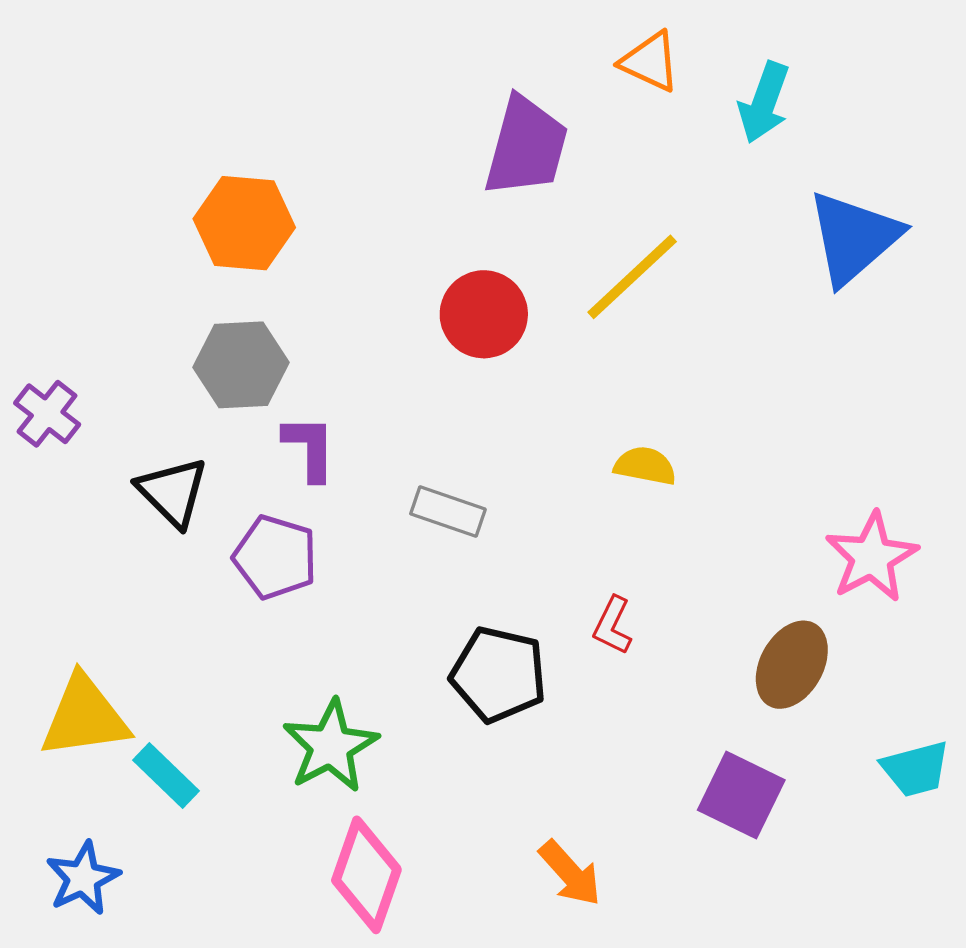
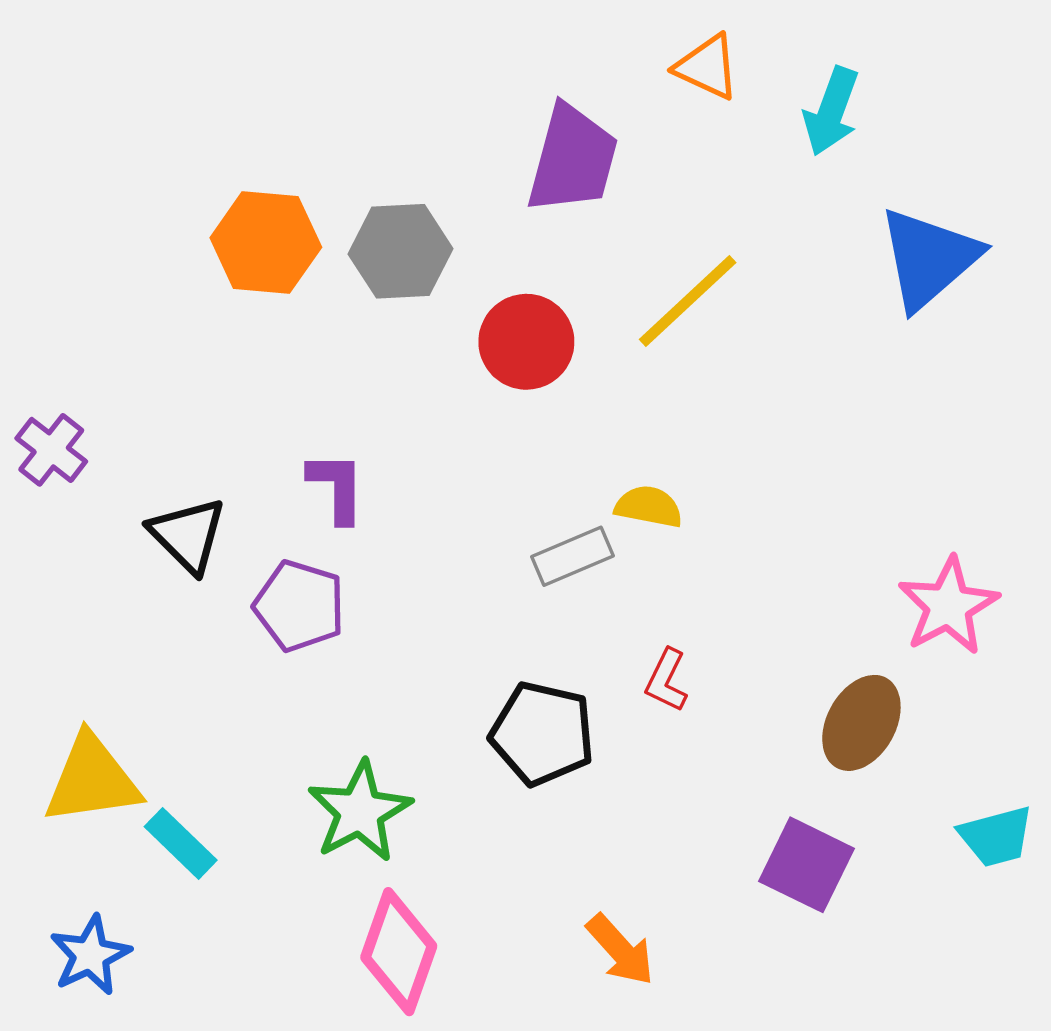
gray hexagon: (241, 365) -> (401, 251), moved
yellow semicircle: (645, 466) -> (649, 507), moved
gray rectangle: (448, 511) -> (572, 556), moved, turned -42

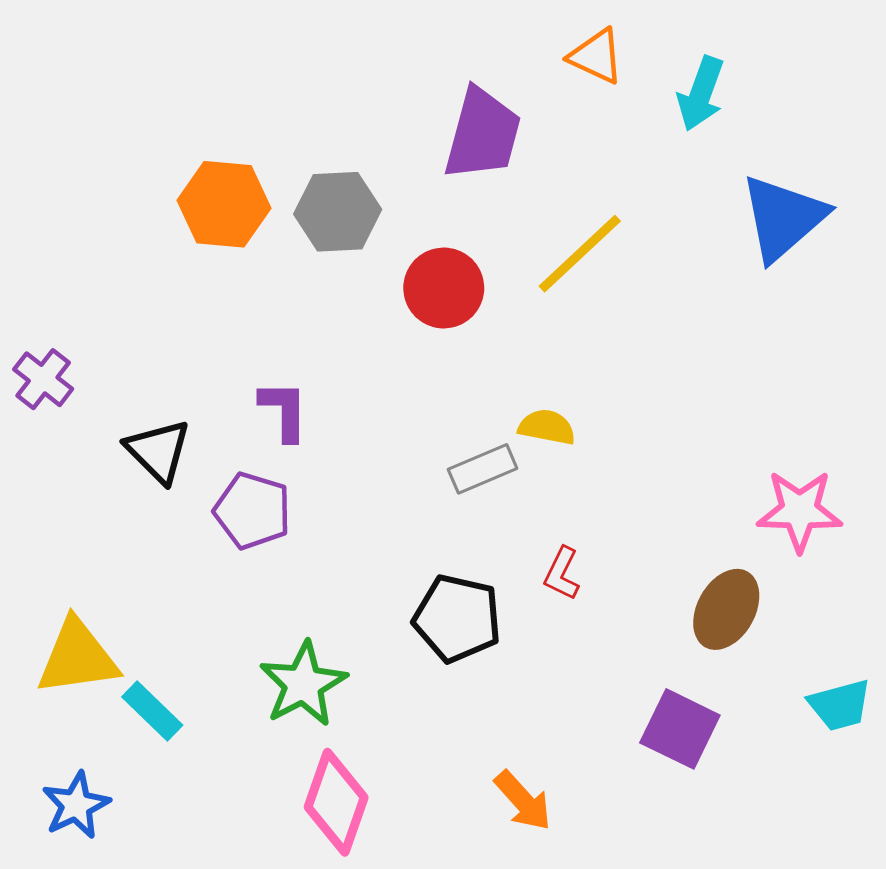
pink star: (948, 606) -> (800, 511), turned 30

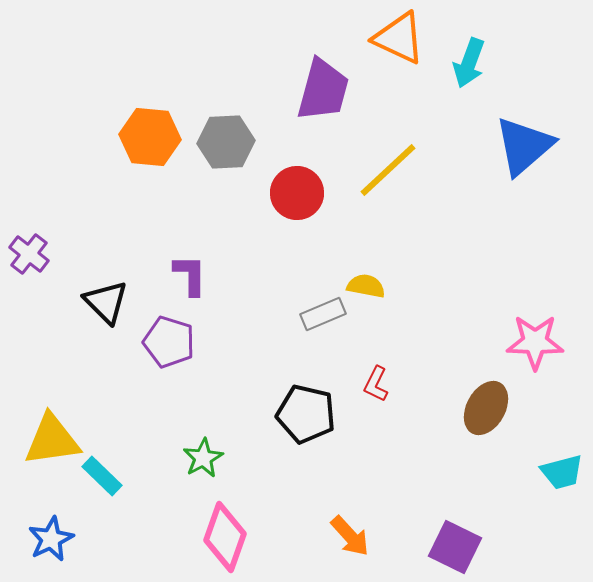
orange triangle: (596, 56) -> (399, 38), size x1.4
green star: (303, 684) -> (203, 458), size x0.7
purple square: (680, 729) -> (455, 547), moved

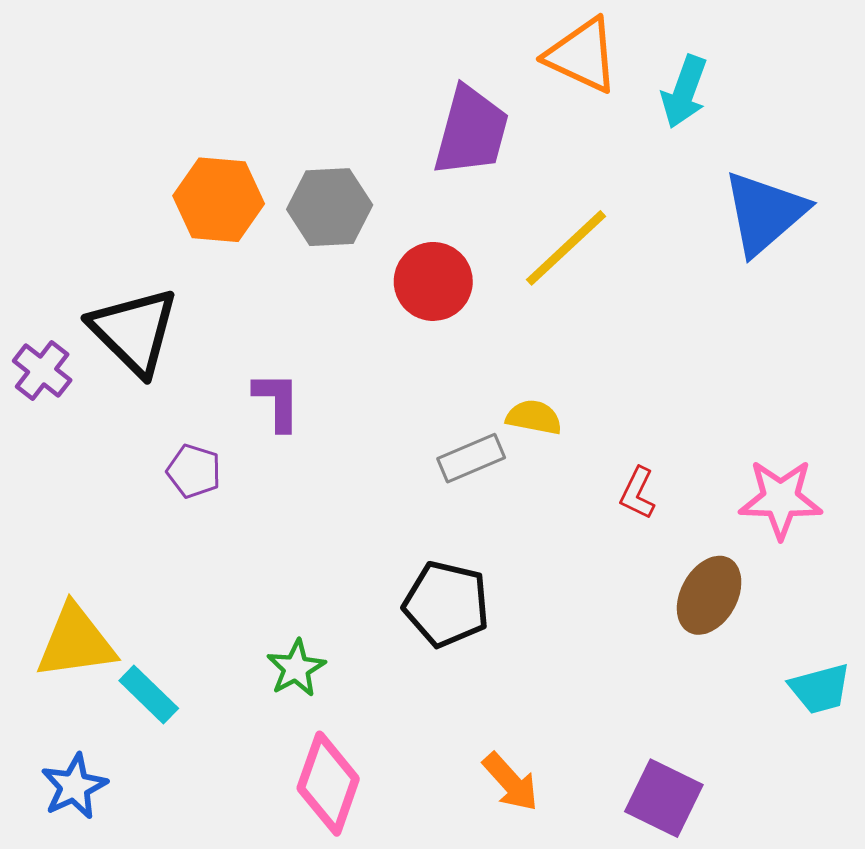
black triangle: (106, 302) -> (134, 331), moved, size x1.4
purple pentagon: (169, 342) -> (194, 471), moved, size x0.7
red L-shape: (376, 384) -> (638, 493), moved

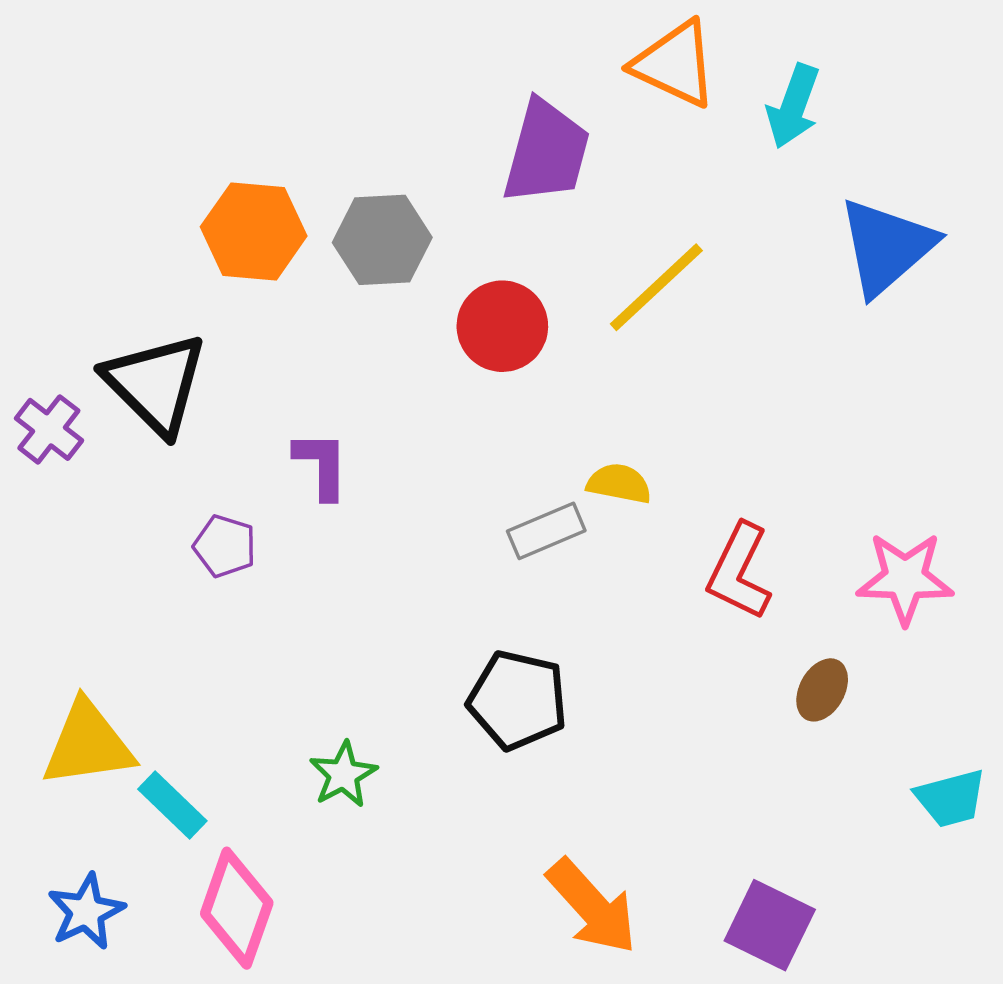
red L-shape: (638, 493) -> (739, 572), size x1.6
brown ellipse: (709, 595) -> (822, 690), size x0.7
orange arrow: (511, 782) -> (592, 907), size x1.4
pink diamond: (328, 784) -> (237, 908), moved

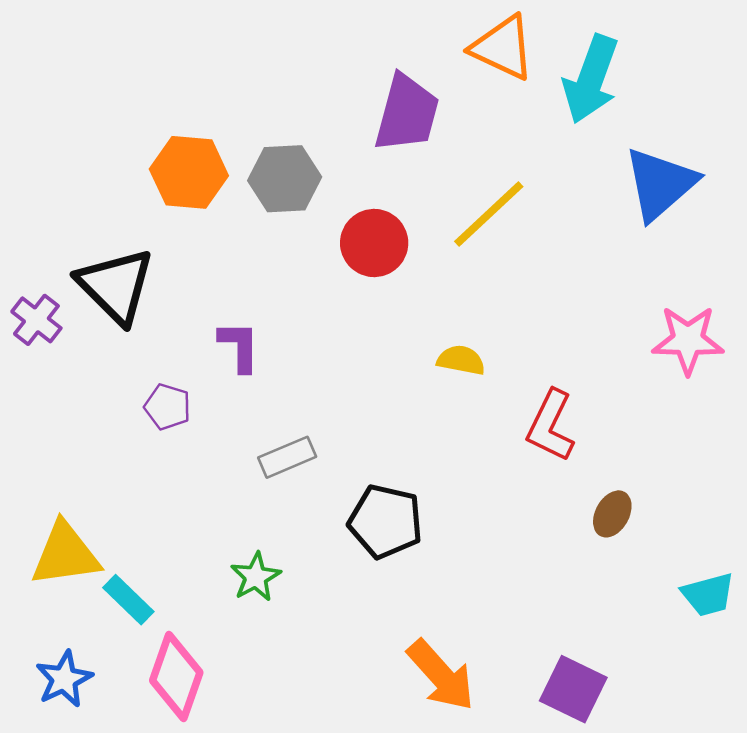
cyan arrow: (793, 106) -> (591, 79), size x1.4
gray rectangle: (546, 531) -> (287, 457), moved
pink star: (905, 578) -> (688, 340), moved

